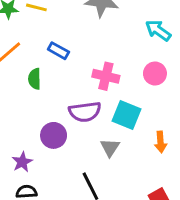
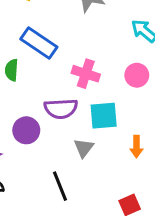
blue rectangle: (58, 51) -> (39, 43), size x1.6
cyan square: (126, 115) -> (104, 116), turned -32

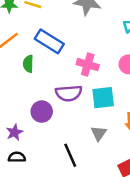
gray triangle: (84, 148) -> (99, 133), moved

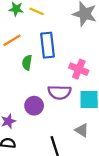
blue rectangle: (49, 41) -> (48, 45), turned 45
gray triangle: (99, 133) -> (82, 130), turned -40

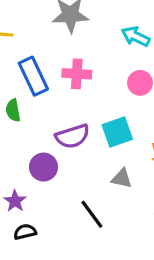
pink cross: (79, 69) -> (77, 74), moved

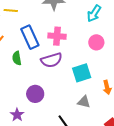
cyan arrow: (136, 36) -> (94, 13), turned -84
purple semicircle: (73, 136) -> (51, 60), moved

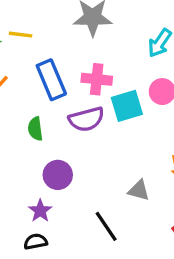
green semicircle: (17, 58) -> (35, 129), moved
cyan square: (82, 73) -> (127, 106), moved
purple star: (17, 115) -> (40, 211), moved

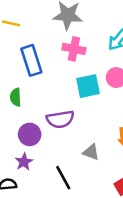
pink cross: (97, 79) -> (74, 49), moved
purple semicircle: (86, 119) -> (60, 119), moved
purple star: (40, 211) -> (24, 162), moved

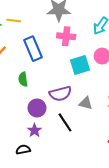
gray triangle: (91, 152) -> (86, 103), moved
black line: (63, 178) -> (65, 122), moved

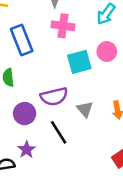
gray triangle: (86, 103) -> (85, 109), turned 32
purple star: (34, 130) -> (27, 150), moved

